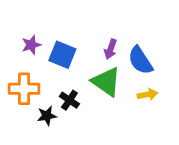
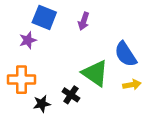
purple arrow: (111, 49) -> (84, 21), moved
blue square: (62, 55) -> (44, 17), moved
black cross: (69, 100) -> (71, 95), moved

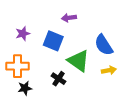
blue square: (44, 17) -> (53, 41), moved
purple arrow: (84, 21) -> (69, 18), turned 64
black star: (42, 104) -> (25, 88), moved

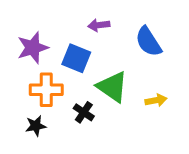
purple star: (23, 34) -> (33, 48), size x1.5
blue semicircle: (104, 45) -> (148, 42), moved
orange cross: (18, 66) -> (46, 90), moved

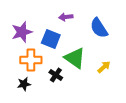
yellow arrow: (156, 100) -> (104, 67), turned -32

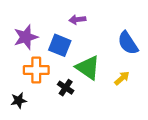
blue semicircle: (99, 28) -> (128, 43), moved
black star: (24, 84) -> (19, 101), moved

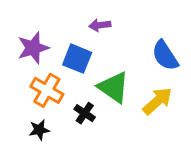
orange cross: (36, 70) -> (47, 90), turned 30
yellow arrow: (122, 78) -> (157, 101), size x1.5
black star: (19, 101) -> (39, 130), moved

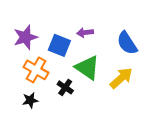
purple arrow: (100, 25) -> (85, 33), moved

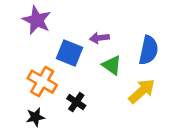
purple star: (25, 37) -> (37, 20), moved, turned -30
blue semicircle: (127, 43) -> (149, 50), turned -135
green triangle: (87, 68) -> (112, 65), moved, size x0.7

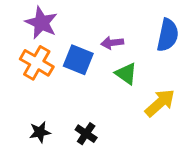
blue semicircle: (149, 50) -> (168, 35), moved
orange cross: (42, 82) -> (37, 63), moved
black cross: (76, 102) -> (86, 134), moved

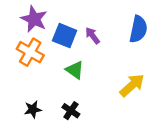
purple arrow: (112, 43) -> (93, 36), turned 60
blue square: (78, 60) -> (65, 36), moved
green triangle: (126, 74) -> (75, 70), moved

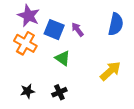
black cross: (71, 111) -> (59, 92), turned 32

